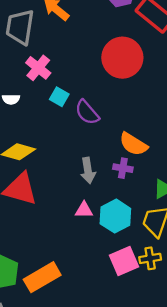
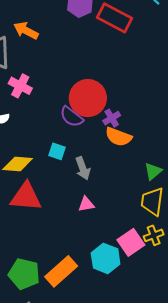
red circle: (122, 58) -> (88, 98), moved
cyan square: (59, 97) -> (57, 151), moved
purple cross: (123, 168) -> (112, 118), moved, turned -30
cyan hexagon: (115, 216) -> (106, 258), moved

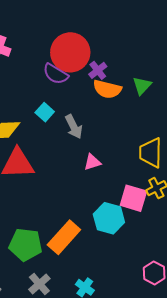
cyan square: (57, 151) -> (45, 112), turned 30
green triangle: (153, 171) -> (142, 86), moved
pink triangle: (86, 204) -> (92, 162), moved
pink square: (131, 242) -> (133, 198), turned -32

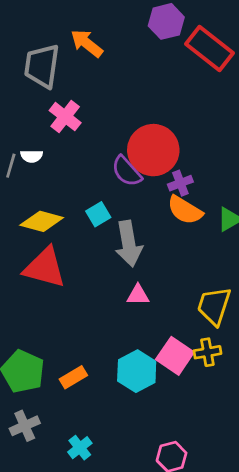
gray arrow: (74, 127) -> (129, 244), size x1.4
orange rectangle: (64, 237) -> (73, 377), size x0.6

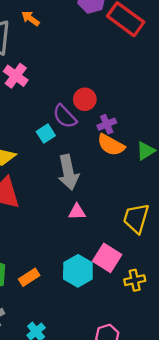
orange arrow: (87, 43) -> (30, 19), size x0.7
red circle: (153, 150) -> (85, 99), size x0.6
cyan square: (98, 214) -> (46, 134), moved
yellow cross: (207, 352) -> (135, 280), moved

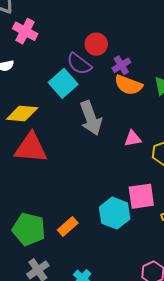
cyan square: (46, 134) -> (63, 83), size x1.5
pink triangle: (77, 212) -> (133, 139), moved
pink square: (107, 258) -> (141, 196), turned -32

